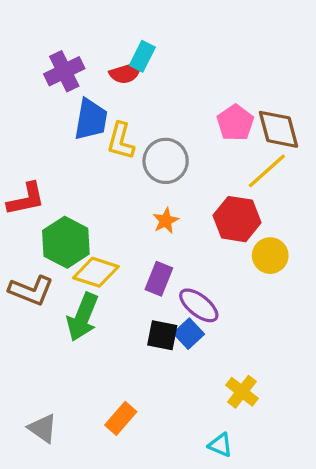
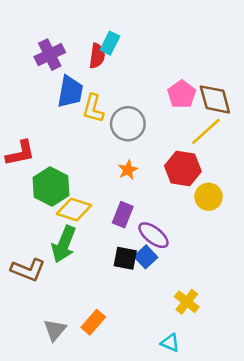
red semicircle: (126, 73) -> (97, 56), turned -65
brown L-shape: (31, 290) -> (28, 270), moved
gray triangle: (43, 428) -> (55, 330), moved, turned 35

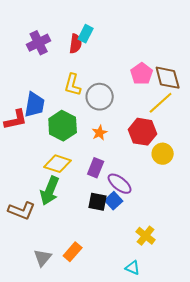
blue trapezoid: (70, 92) -> (35, 105), moved
green hexagon: (51, 186) -> (63, 126), moved

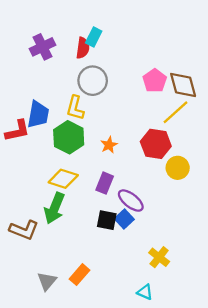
yellow L-shape: (73, 85) -> (75, 108), moved
gray circle: (100, 97) -> (93, 81), moved

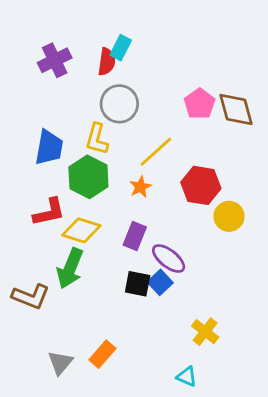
yellow line: (175, 112) -> (156, 152), moved
red L-shape: (17, 131) -> (49, 212), moved

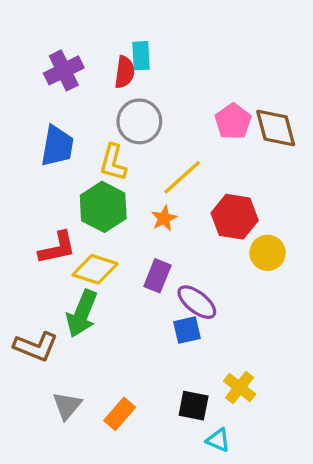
cyan rectangle: (121, 48) -> (141, 56), turned -30
blue trapezoid: (49, 147) -> (57, 146), moved
blue square: (160, 282) -> (187, 330), turned 30
black square: (138, 284) -> (194, 406), moved
gray triangle: (60, 363) -> (67, 406), moved

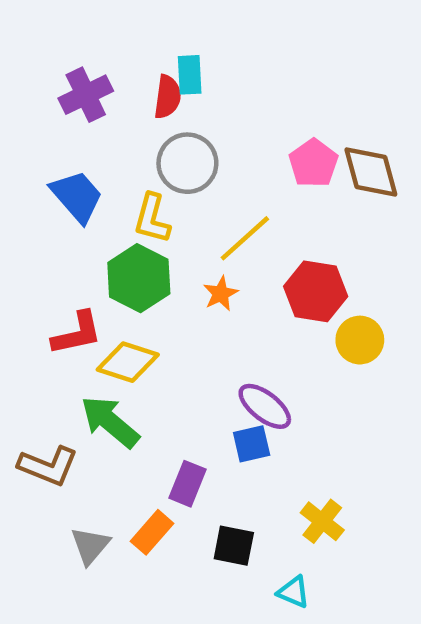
blue trapezoid: (57, 146) -> (77, 196), turned -51
purple rectangle: (157, 276) -> (187, 484), moved
green arrow: (82, 314) -> (110, 422), turned 108
black square: (194, 406) -> (234, 546), moved
orange rectangle: (120, 414) -> (152, 532), moved

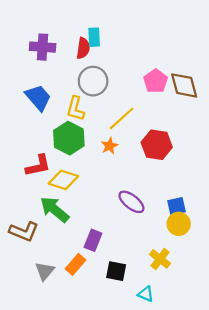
purple cross: (86, 95) -> (43, 47), turned 30
yellow circle: (360, 340) -> (179, 224), moved
blue square: (252, 444) -> (176, 206), moved

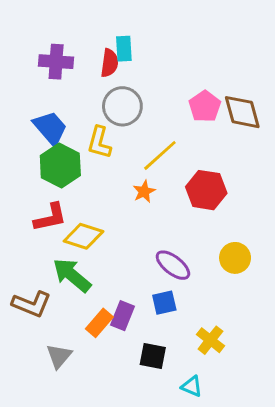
green hexagon: (69, 138) -> (60, 166), moved
blue square: (176, 206) -> (164, 303), moved
yellow circle: (179, 224) -> (235, 258), moved
orange rectangle: (75, 264) -> (99, 323), moved

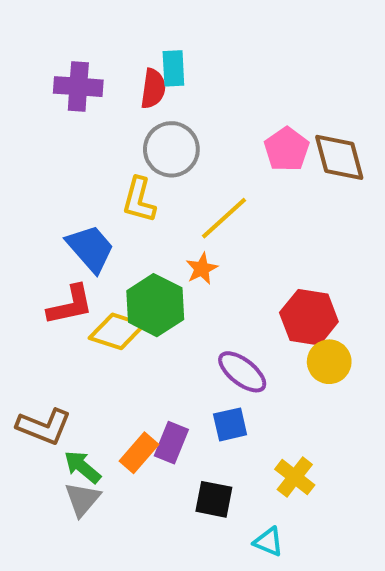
blue trapezoid: (50, 128) -> (90, 248), moved
green hexagon: (60, 166) -> (155, 305), moved
red hexagon: (206, 190) -> (309, 317), moved
green arrow: (72, 275) -> (82, 467), moved, size x0.7

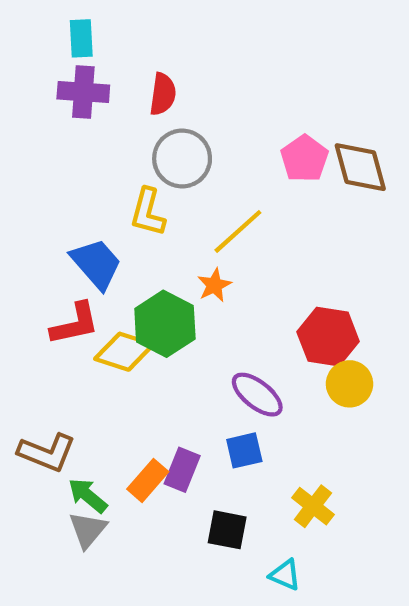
cyan rectangle: (173, 68) -> (81, 38), moved

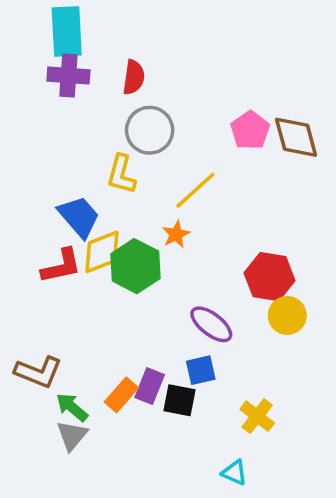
cyan rectangle: (81, 38) -> (67, 31), size x1.6
yellow diamond: (124, 352) -> (102, 252), moved, turned -39
black square: (227, 530) -> (180, 400), moved

